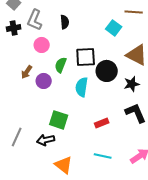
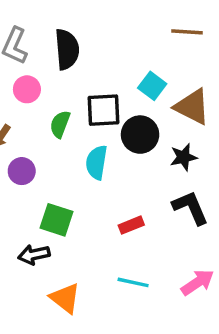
black semicircle: (65, 22) -> (67, 49), size x1.6
cyan square: (114, 28) -> (152, 86), moved
purple circle: (44, 81) -> (22, 171), moved

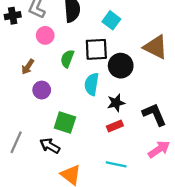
cyan square: (152, 86) -> (111, 20), moved
black star: (184, 157) -> (116, 103), moved
black arrow: (34, 255) -> (50, 146), turned 42
pink arrow: (197, 282) -> (159, 149), moved

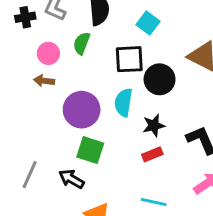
pink circle: (45, 35) -> (48, 53), moved
green semicircle: (67, 59) -> (82, 43), moved
brown arrow: (28, 67) -> (44, 81), turned 63
purple circle: (42, 90) -> (82, 110), moved, size x1.6

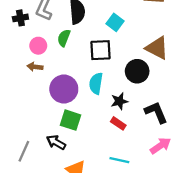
black circle: (160, 79) -> (137, 71), moved
red rectangle: (152, 154) -> (118, 123), turned 56
gray line: (30, 175) -> (24, 151), moved

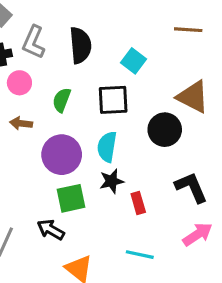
green semicircle: (64, 38) -> (62, 100), moved
pink circle: (38, 46) -> (19, 83), moved
black star: (119, 101) -> (112, 181), moved
green square: (70, 120) -> (71, 198), turned -30
red rectangle: (118, 123) -> (138, 203), turned 40

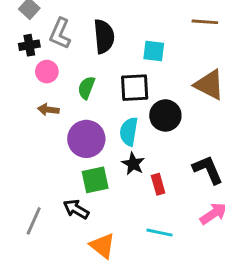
cyan square: (133, 61) -> (154, 51), turned -30
black circle: (165, 130) -> (165, 115), moved
black star: (112, 181) -> (133, 164), turned -30

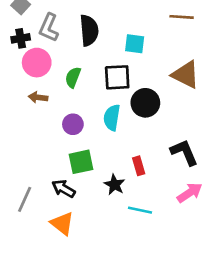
pink circle: (47, 72) -> (37, 63), size x1.4
purple circle: (86, 139) -> (73, 124), size x0.6
black star: (133, 164) -> (115, 185), moved
orange triangle: (102, 246) -> (62, 224), moved

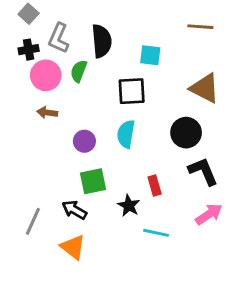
green semicircle: (73, 77) -> (79, 71), moved
black circle: (145, 103) -> (186, 133), moved

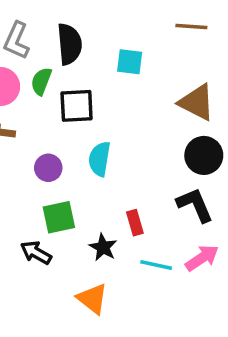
black square: (132, 91) -> (77, 106), moved
black circle: (186, 133) -> (204, 155), moved
cyan line: (156, 233) -> (156, 265), moved
orange triangle: (73, 247) -> (92, 299), moved

